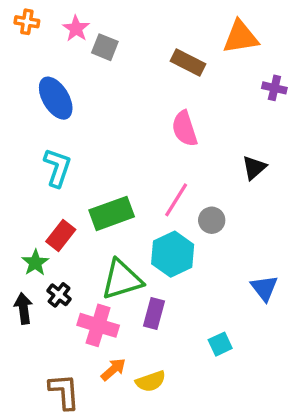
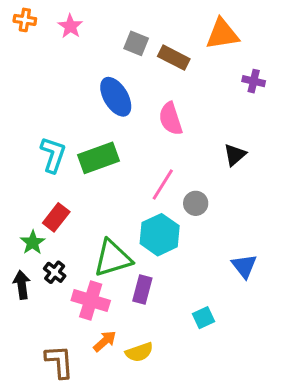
gray square: (105, 47) -> (136, 43), moved
blue ellipse: (56, 98) -> (116, 97), moved
green rectangle: (112, 213) -> (99, 158), moved

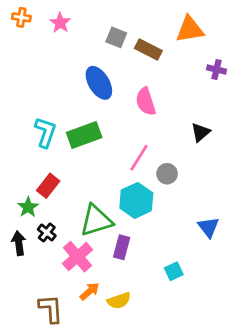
pink cross: (91, 300) -> (78, 257), turned 32

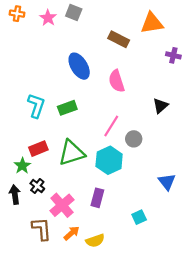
gray square: (116, 37) -> (74, 13), moved
green rectangle: (84, 135) -> (67, 108), size x0.7
red rectangle: (48, 186) -> (38, 149), turned 30
green triangle: (96, 220) -> (72, 153), moved
brown L-shape: (51, 309) -> (42, 229), moved

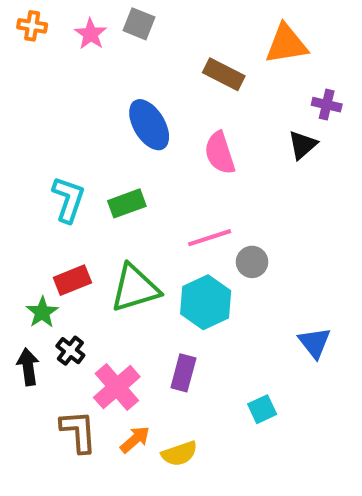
black triangle: (160, 106) -> (302, 145), moved
pink line: (111, 126) -> (210, 238), turned 40

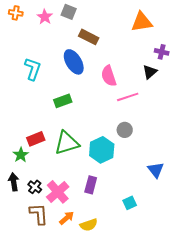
brown rectangle: (224, 74) -> (89, 37), moved
cyan L-shape: (68, 199) -> (33, 69), moved
pink line: (210, 238) -> (128, 97), moved
black cross: (70, 351) -> (35, 187), moved

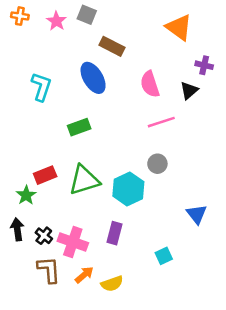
orange triangle: (142, 22) -> (179, 27), turned 45
pink semicircle: (109, 76) -> (150, 84), moved
pink cross: (58, 192) -> (73, 242), turned -30

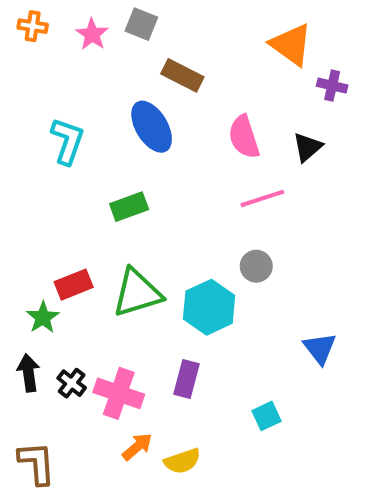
purple cross: (204, 65) -> (332, 86), moved
brown L-shape: (49, 270) -> (37, 463), moved

